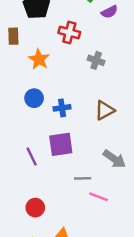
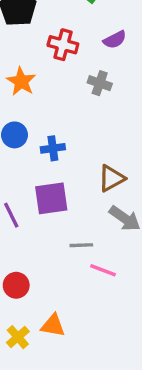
purple semicircle: (109, 12) -> (115, 40), moved
brown triangle: (105, 110) -> (111, 178), moved

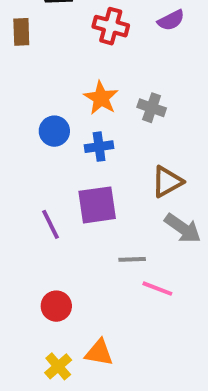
orange star: (21, 81) -> (101, 98), moved
gray cross: (100, 83) -> (152, 108), moved

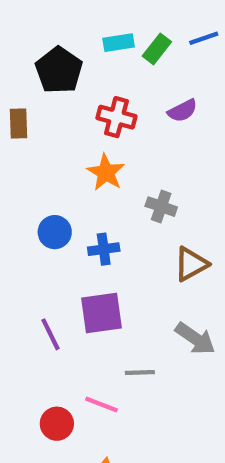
orange star: (101, 98) -> (106, 172), moved
brown triangle: (167, 182) -> (191, 264), moved
pink line: (157, 289) -> (102, 405), moved

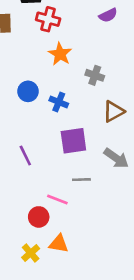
red cross: (116, 117) -> (48, 19), moved
blue cross: (104, 249) -> (59, 102), turned 30
purple square: (102, 313) -> (73, 141), moved
red circle: (57, 424) -> (39, 217), moved

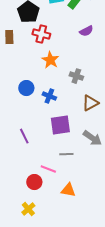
orange triangle: (59, 244) -> (68, 190), moved

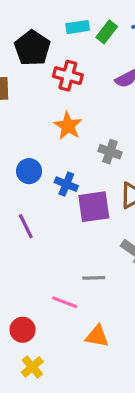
red cross: (41, 34) -> (68, 76), moved
purple square: (60, 125) -> (94, 207), moved
purple line: (24, 136) -> (26, 226), moved
red circle: (34, 182) -> (23, 330), moved

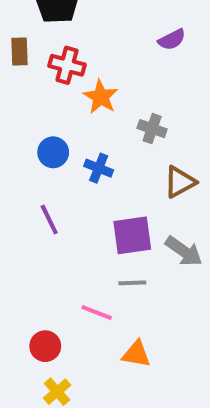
red cross: (68, 76) -> (67, 65), moved
purple square: (94, 207) -> (132, 235), moved

